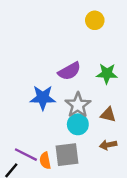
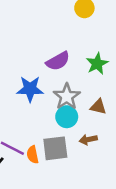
green star: (107, 74) -> (97, 64), turned -30
brown arrow: (108, 145) -> (88, 139), moved

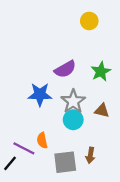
brown arrow: (88, 139) -> (90, 155), moved, turned -70
gray square: (55, 148) -> (65, 162), moved
orange semicircle: (33, 155) -> (42, 140), moved

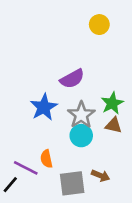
green star: (101, 71) -> (112, 103), moved
blue star: (40, 94) -> (44, 107), turned -30
brown arrow: (90, 155) -> (101, 176), turned -77

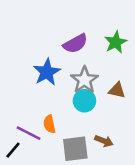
green star: (112, 103) -> (116, 42), moved

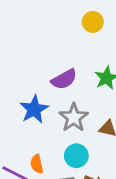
cyan circle: (84, 101) -> (76, 156), moved

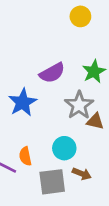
gray star: (74, 118) -> (79, 105), moved

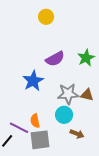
yellow circle: (80, 16) -> (46, 17), moved
gray star: (79, 105) -> (68, 94), moved, turned 30
gray square: (52, 182) -> (40, 140), moved

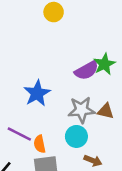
purple semicircle: (55, 59) -> (87, 70), moved
purple line: (19, 128) -> (19, 134), moved

